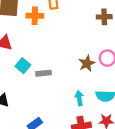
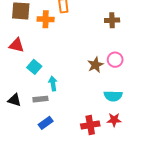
gray rectangle: (43, 73) -> (40, 99), moved
cyan arrow: (79, 98) -> (53, 84), moved

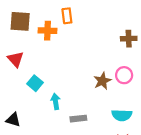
brown cross: (112, 20) -> (129, 39), moved
red triangle: (17, 45) -> (16, 59), turned 35
gray rectangle: (40, 99) -> (78, 119), moved

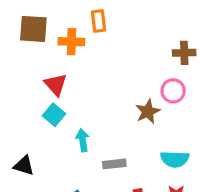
red triangle: (16, 59) -> (56, 85), moved
pink circle: (124, 75) -> (173, 91), moved

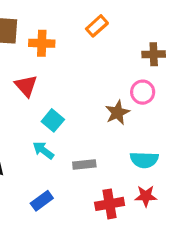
orange rectangle: (98, 21) -> (97, 26), moved, turned 55
cyan square: (54, 115) -> (53, 120), moved
cyan arrow: (83, 140) -> (43, 150), moved, turned -45

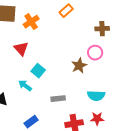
orange cross: (42, 43) -> (31, 22), turned -35
cyan arrow: (43, 150) -> (25, 86), moved

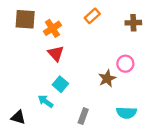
brown cross: (102, 29) -> (133, 23), moved
red triangle: (21, 49) -> (56, 53), moved
gray rectangle: (58, 99) -> (83, 116), turned -64

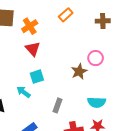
cyan square: (60, 84) -> (37, 77), turned 32

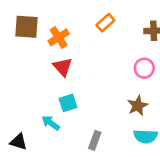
pink circle: (96, 58) -> (144, 68), moved
brown star: (79, 71) -> (138, 106), moved

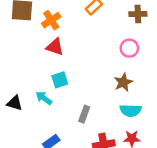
red triangle: (63, 67) -> (55, 47), turned -30
black triangle: (19, 142) -> (15, 103), moved

